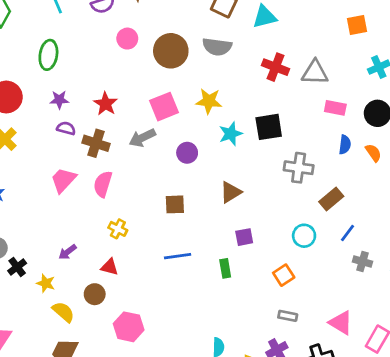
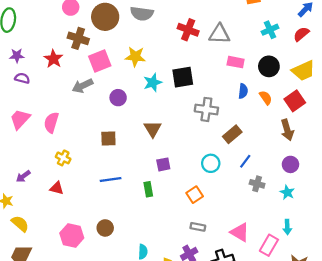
brown cross: (96, 143) -> (78, 38), moved
brown triangle: (231, 192) -> (153, 129), turned -30
brown circle: (95, 294) -> (105, 228), moved

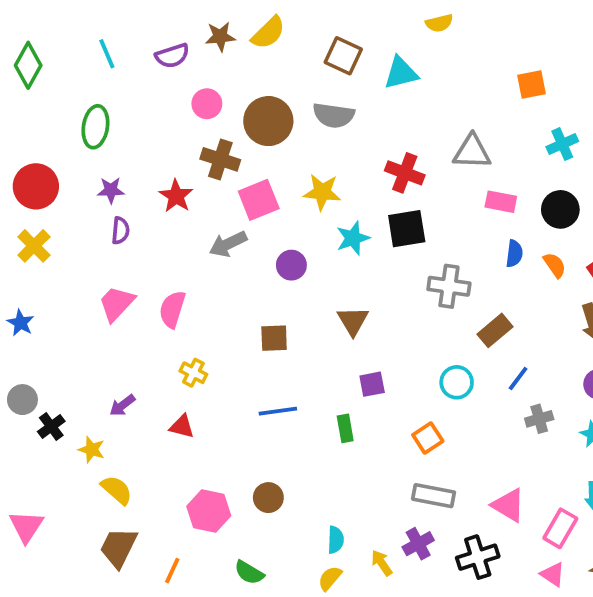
red cross: (188, 30) -> (405, 173), moved
purple semicircle: (22, 78) -> (120, 231), turned 80
gray cross: (257, 184) -> (539, 419), turned -32
gray rectangle: (198, 227) -> (434, 496), size x1.5

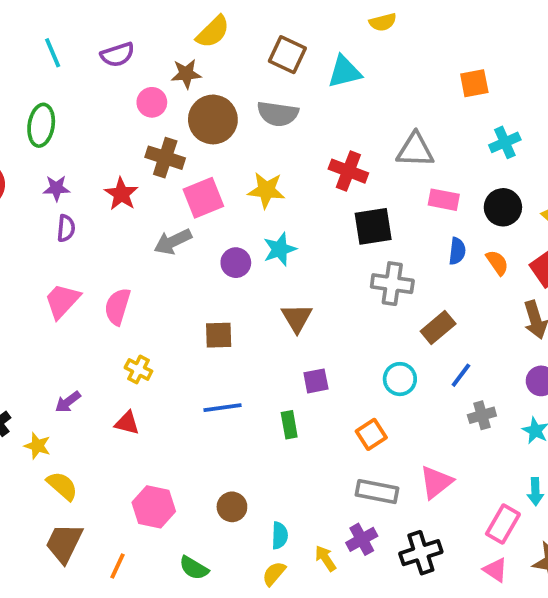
brown star: (220, 37) -> (186, 74), moved
black square: (407, 229) -> (373, 226), moved
cyan star: (353, 238) -> (280, 249), moved
brown circle: (268, 498) -> (232, 507), moved
pink triangle: (508, 505) -> (436, 482), moved, turned 51

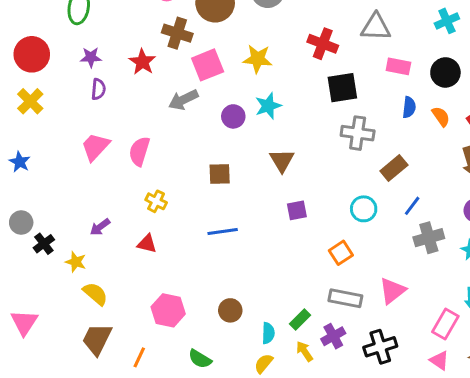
gray cross: (482, 415) -> (429, 238), size x1.4
green rectangle: (289, 425) -> (300, 319), moved, turned 55

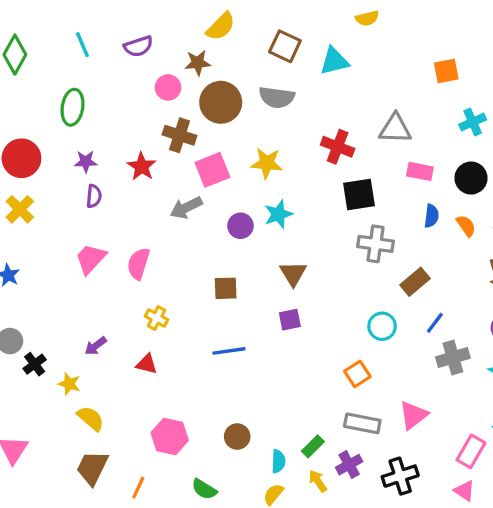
purple square: (297, 210) -> (290, 320), moved

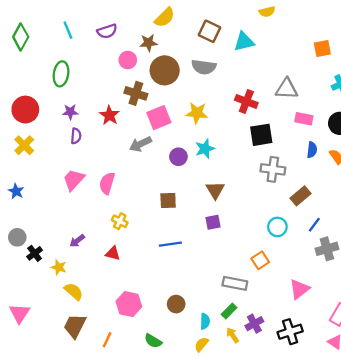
gray rectangle: (362, 423) -> (235, 283), moved

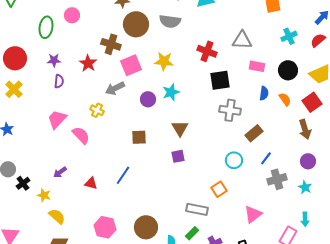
pink circle: (128, 60) -> (72, 15), moved
pink semicircle: (107, 183) -> (81, 135), moved, turned 120
yellow cross: (120, 221) -> (97, 110), moved
blue line: (170, 244) -> (123, 175), moved, turned -48
brown circle: (176, 304) -> (146, 227), size x1.5

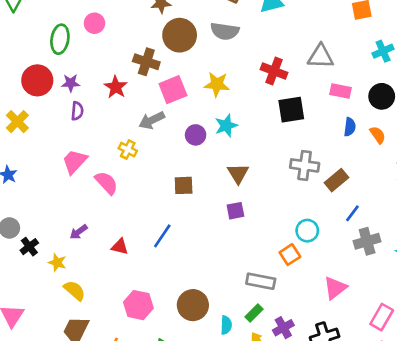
red circle: (15, 58) -> (37, 80), moved
gray cross: (230, 110) -> (305, 165), moved
cyan circle: (234, 160) -> (307, 231), moved

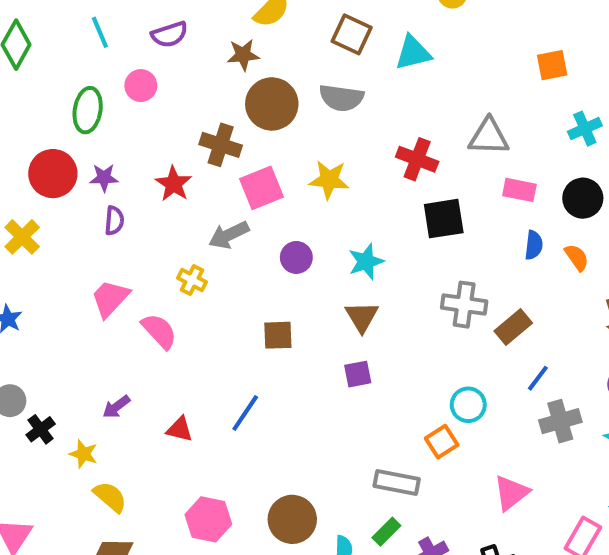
cyan star: (226, 126) -> (366, 262), moved

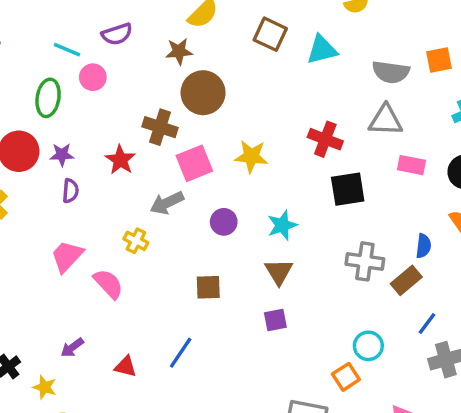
cyan line: (100, 32) -> (67, 50), moved, turned -44
gray semicircle: (341, 98) -> (391, 72), moved
blue semicircle: (534, 245) -> (423, 246), moved

